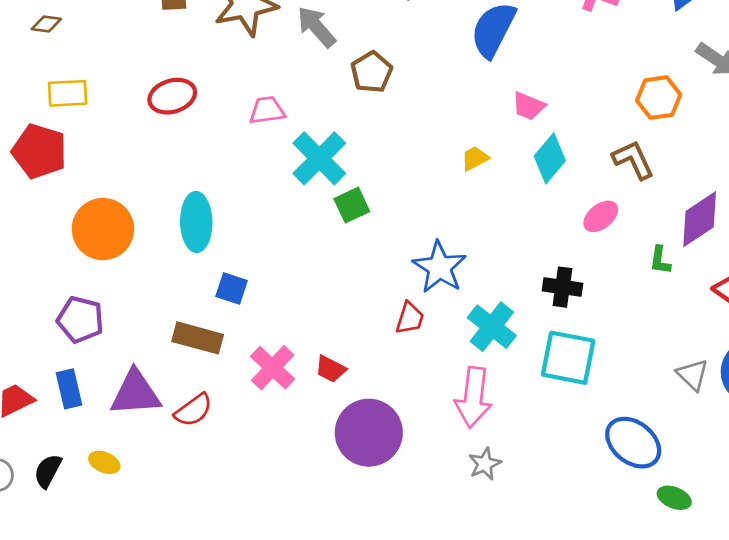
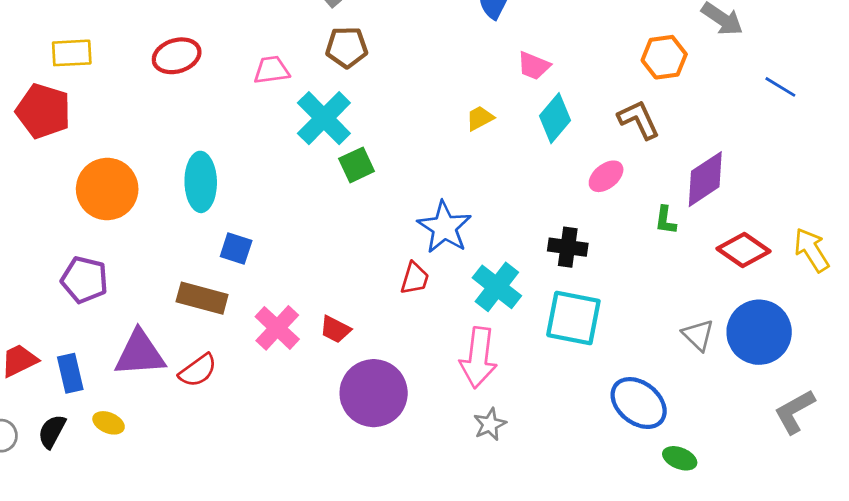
brown pentagon: (372, 72) -> (347, 47), moved, turned 30
blue rectangle: (69, 389) -> (70, 373), moved

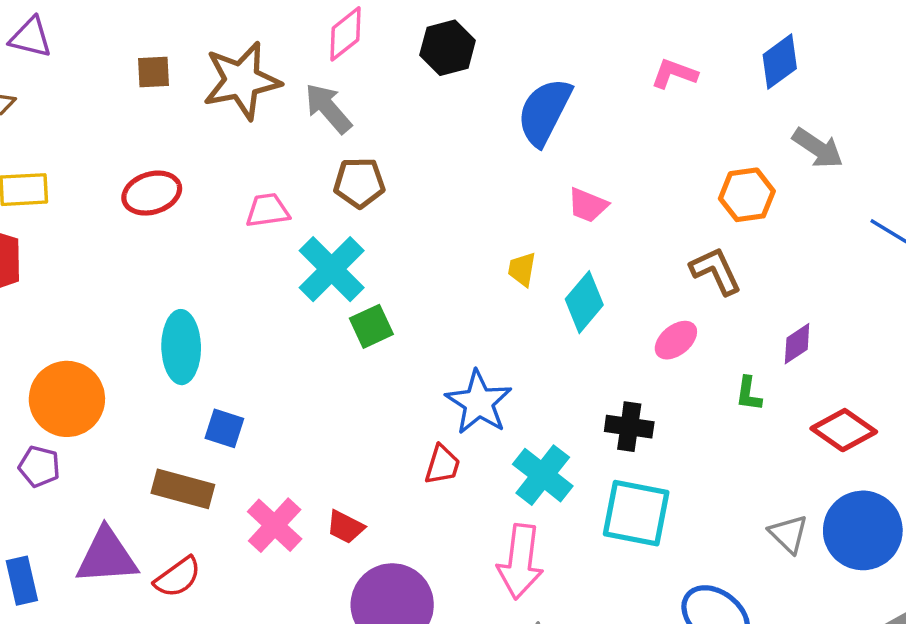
yellow trapezoid: (480, 118) -> (522, 269), turned -52
cyan diamond: (555, 118) -> (584, 302), moved
purple diamond: (705, 179) -> (797, 344), size x0.6
orange circle: (107, 189) -> (67, 399), moved
purple pentagon: (84, 280) -> (39, 466), size x0.7

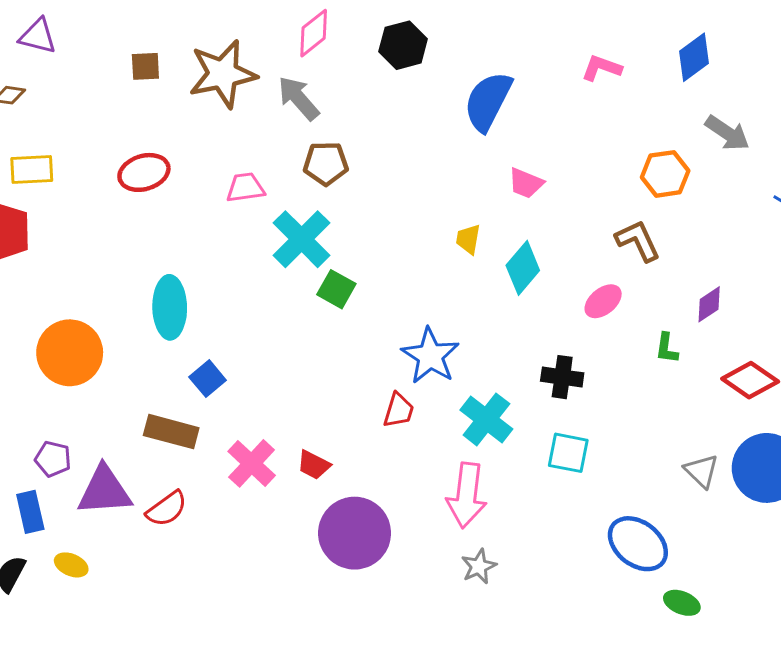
green square: (371, 326) -> (336, 289), turned -36
blue square: (224, 428) -> (208, 379), turned 32
purple pentagon: (39, 466) -> (53, 459), moved
cyan square: (636, 513) -> (568, 453), size x0.7

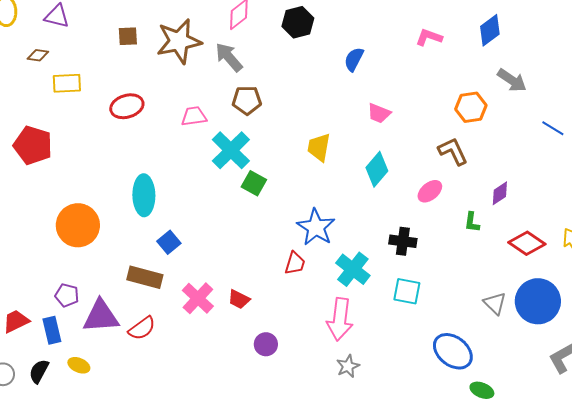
blue semicircle: (488, 101) -> (354, 59), size x0.6
yellow rectangle: (32, 169) -> (67, 83), moved
yellow trapezoid: (468, 239) -> (319, 147), moved, size x1.4
purple circle: (355, 533) -> (266, 344), size x0.5

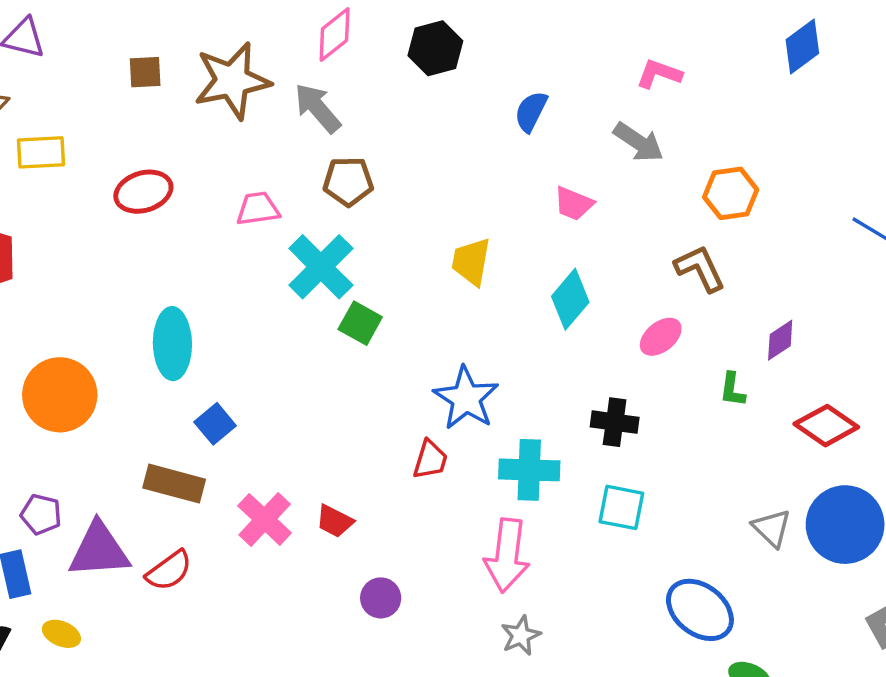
blue diamond: (490, 30) -> (802, 47), moved
gray arrow: (512, 80) -> (638, 142), moved
cyan cross: (353, 269) -> (529, 470), turned -36

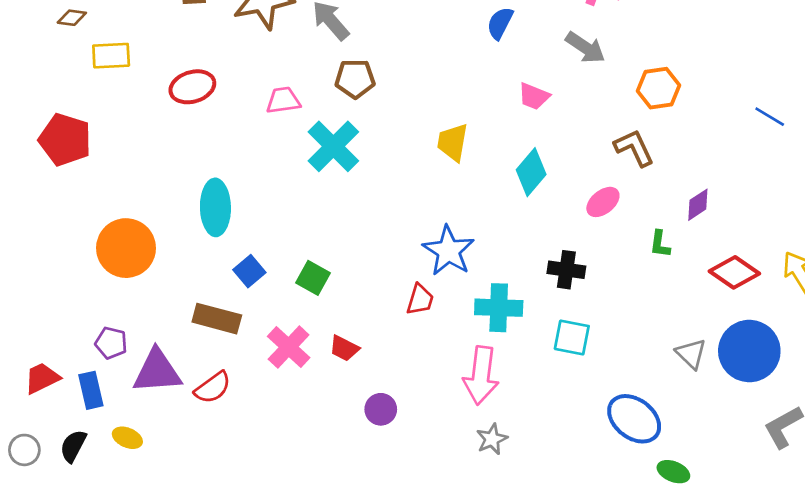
green square: (360, 323) -> (313, 278), moved

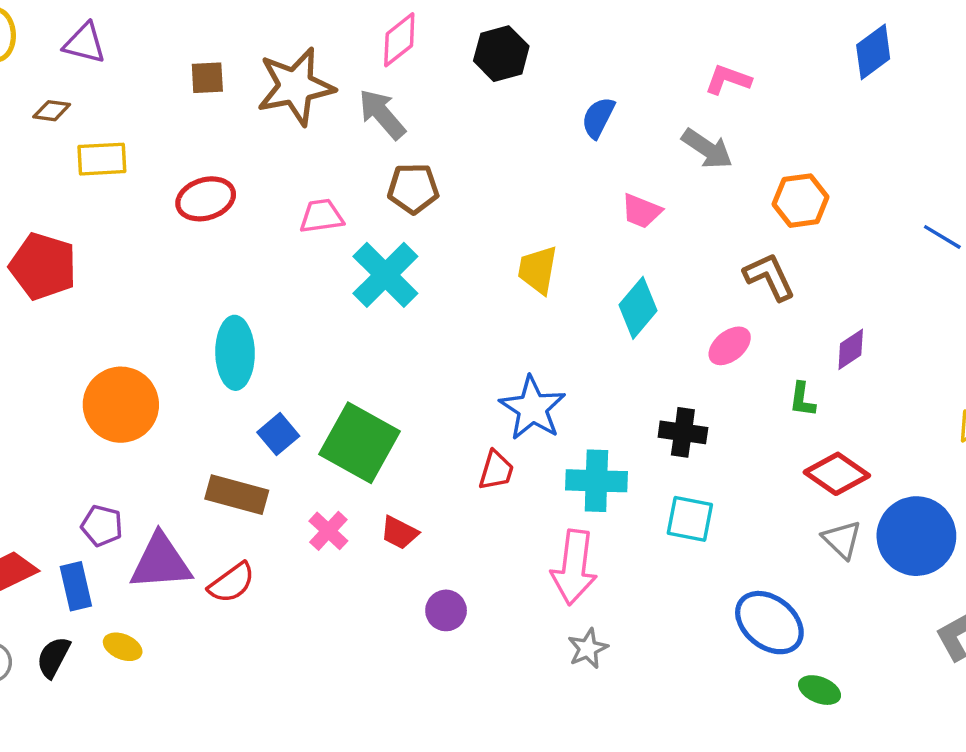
red diamond: (734, 272) -> (837, 474), moved
green square: (313, 278) -> (360, 443), size x1.8
pink cross: (289, 347) -> (328, 531), size x0.7

